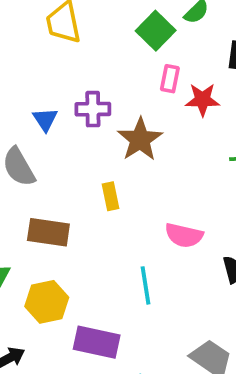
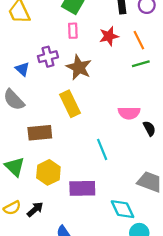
pink rectangle: (170, 79) -> (73, 31), moved
yellow rectangle: (111, 196) -> (70, 104), size x1.6
pink semicircle: (184, 235) -> (129, 113), moved

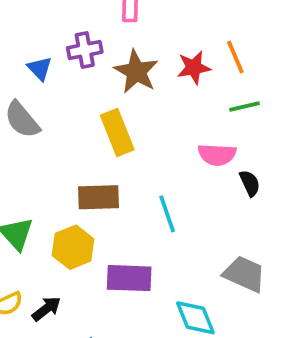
red star: (109, 36) -> (194, 68), moved
orange line: (139, 40) -> (235, 57), moved
green line: (141, 64) -> (245, 107), moved
brown rectangle: (40, 133) -> (99, 197), moved

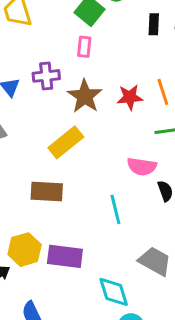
yellow rectangle: (117, 133) -> (66, 142), turned 68
cyan line: (167, 214) -> (115, 209), moved
yellow hexagon: (73, 247) -> (25, 250), moved

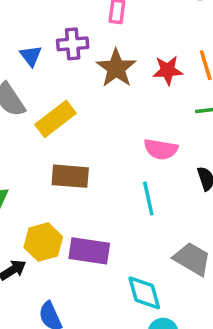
yellow rectangle: (66, 142) -> (56, 119), moved
pink semicircle: (142, 166) -> (161, 149), moved

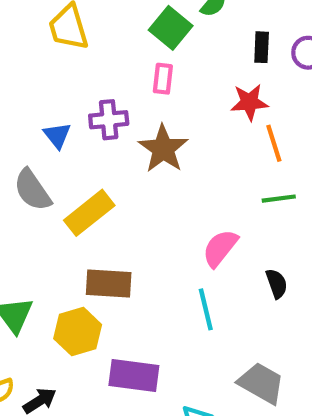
red star: (168, 70) -> (249, 102), moved
pink semicircle: (161, 149) -> (220, 248), turned 120
yellow hexagon: (43, 242) -> (78, 332), moved

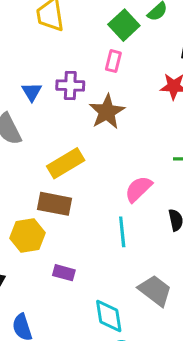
yellow rectangle: (89, 213) -> (66, 163), moved
purple rectangle: (134, 376) -> (64, 273), size x0.6

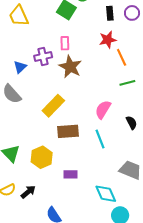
pink rectangle: (113, 61) -> (65, 43), moved
blue triangle: (32, 92) -> (20, 67), turned 32
brown rectangle: (54, 204) -> (68, 131), moved

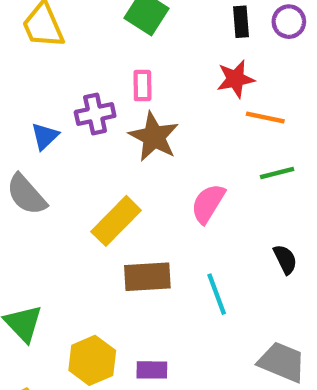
orange line: (122, 57) -> (265, 117), turned -54
pink semicircle: (103, 110) -> (208, 203), moved
yellow hexagon: (42, 157) -> (92, 360), moved

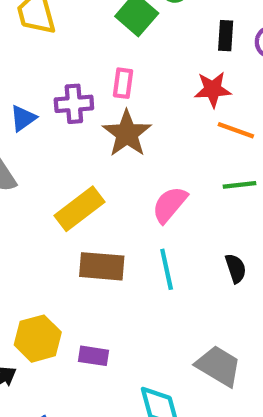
cyan line: (217, 294) -> (167, 269), moved

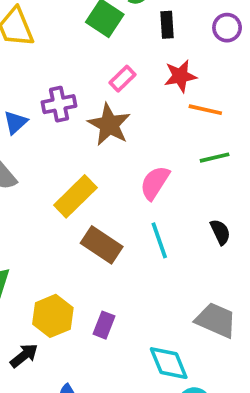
black rectangle: (226, 36) -> (167, 25), moved
pink rectangle: (123, 83) -> (122, 79), moved, turned 45
brown rectangle: (102, 266) -> (102, 245), turned 36
purple rectangle: (93, 356) -> (104, 325), turned -70

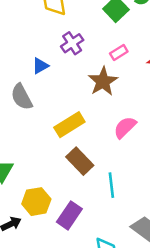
purple cross: (59, 104) -> (72, 43), moved, turned -35
cyan line: (159, 240) -> (111, 185), moved
purple rectangle: (104, 325) -> (69, 215), size x1.5

